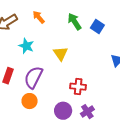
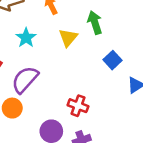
blue square: (97, 27) -> (112, 60), moved
yellow triangle: (61, 54) -> (68, 38), moved

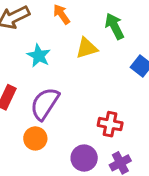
yellow triangle: (68, 38) -> (87, 48), turned 42

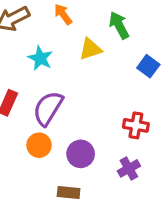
red cross: (110, 124) -> (136, 125), moved
purple circle: (84, 158) -> (81, 154), moved

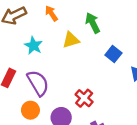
purple semicircle: (48, 108) -> (38, 83), turned 116
red cross: (136, 125) -> (84, 98), moved, turned 30

